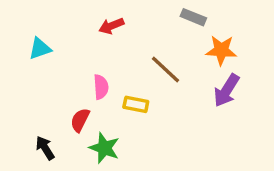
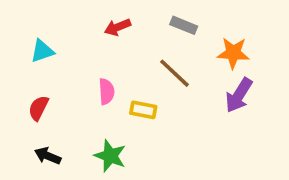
gray rectangle: (193, 17) -> (184, 25), moved
red semicircle: (80, 120) -> (38, 108), moved
black arrow: (45, 148) -> (48, 156), turned -35

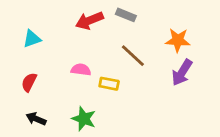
gray rectangle: (184, 25) -> (126, 15), moved
red arrow: (118, 27) -> (89, 21), size x1.4
pink semicircle: (106, 92) -> (81, 70), turned -78

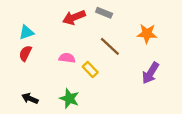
purple arrow: (182, 72) -> (150, 73), moved
red semicircle: (29, 82) -> (25, 53), moved
yellow rectangle: (109, 84) -> (90, 70), turned 35

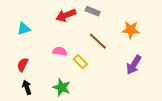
red semicircle: (25, 53) -> (23, 65), moved
black arrow: (30, 99) -> (27, 87), turned 48

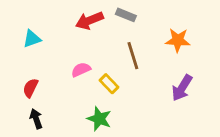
brown line: (98, 41) -> (133, 56), turned 30
pink semicircle: (60, 51) -> (81, 70), turned -32
green star: (62, 87) -> (99, 119), moved

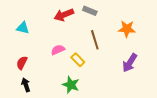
cyan triangle: (32, 39) -> (23, 28), turned 32

